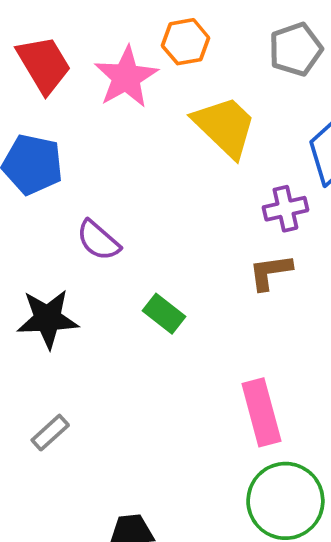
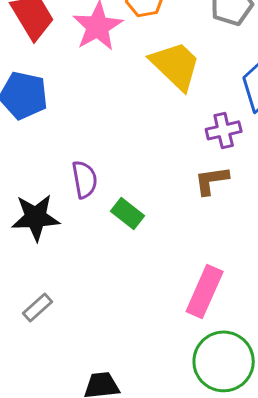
purple semicircle: (98, 240) -> (85, 179), moved, turned -141
pink rectangle: (261, 412) -> (205, 291), turned 39

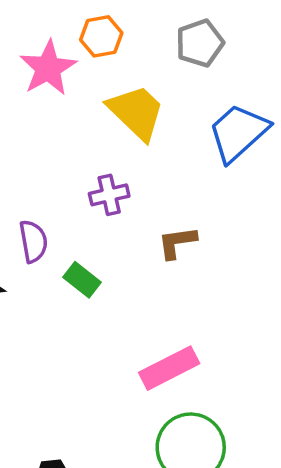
purple cross: (224, 130) -> (109, 195), moved
pink rectangle: (205, 291) -> (169, 368), turned 39

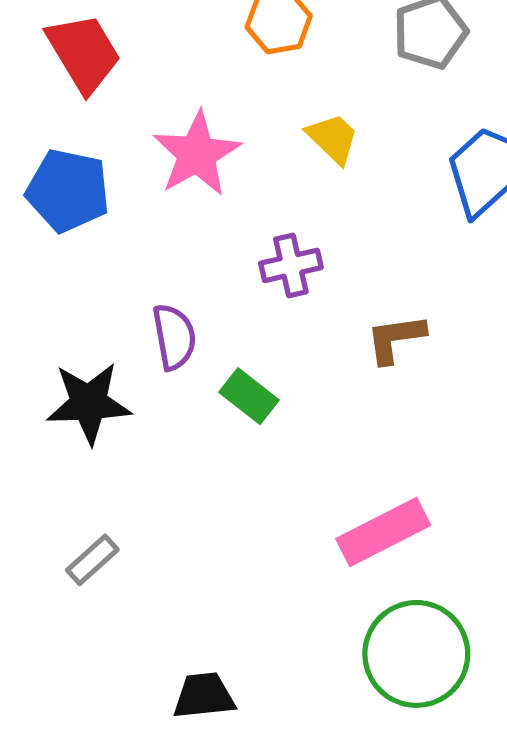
pink star: (48, 68) -> (197, 154), moved
yellow trapezoid: (136, 112) -> (333, 138), size x0.6

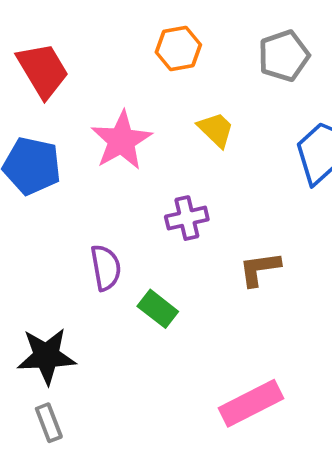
black star: (89, 403) -> (46, 356), moved
gray rectangle: (92, 560) -> (49, 423), turned -69

